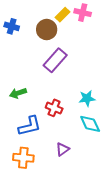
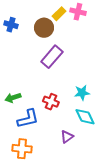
green arrow: (18, 93) -> (13, 98), moved
purple triangle: (63, 149) -> (67, 137), moved

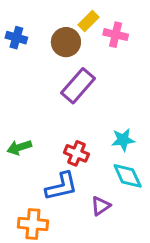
pink cross: (78, 12) -> (116, 35), moved
blue L-shape: (28, 119) -> (61, 186), moved

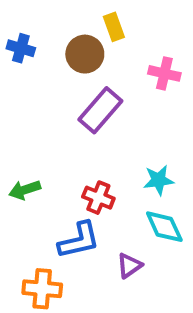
yellow rectangle: (89, 21) -> (114, 27), turned -65
pink cross: (116, 35) -> (164, 73), moved

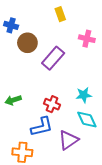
brown circle: (85, 54) -> (27, 43), moved
purple triangle: (129, 265) -> (68, 140), size x1.5

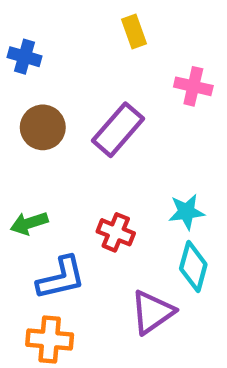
brown circle: (27, 43) -> (43, 127), moved
cyan diamond: (87, 120) -> (193, 267), turned 40
blue L-shape: (42, 127) -> (61, 278), moved

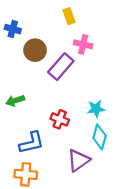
pink cross: (193, 86) -> (83, 44), moved
brown circle: (43, 127) -> (35, 50), moved
green arrow: (29, 223) -> (15, 101), moved

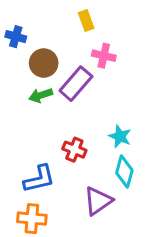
green arrow: (15, 101) -> (41, 95), moved
cyan star: (96, 109) -> (120, 136), turned 30

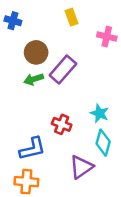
blue cross: (16, 37) -> (13, 21), moved
pink cross: (104, 56) -> (107, 37), moved

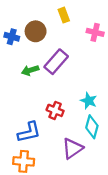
blue cross: (13, 21) -> (12, 37), moved
brown circle: (36, 52) -> (36, 31), moved

